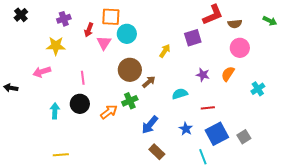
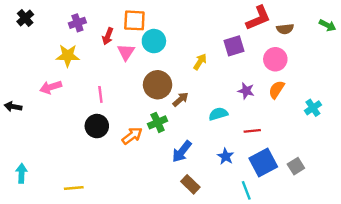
pink circle: (240, 48) -> (275, 59), moved
cyan arrow: (55, 111) -> (22, 173), moved

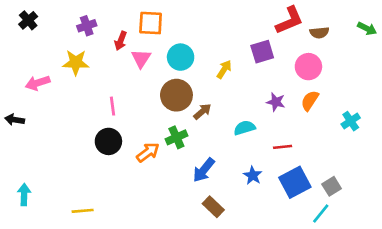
cyan circle: (154, 41) -> (181, 57), moved
pink arrow: (51, 87) -> (38, 83), moved
cyan line: (246, 190) -> (321, 214), moved, turned 60

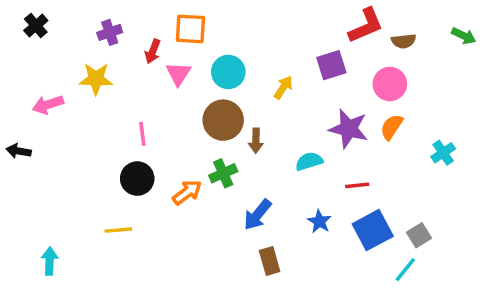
purple star: (276, 102) -> (349, 129), size x1.6
brown arrow: (202, 111) -> (256, 141), turned 132
cyan arrow: (24, 195) -> (50, 261), moved
brown rectangle: (213, 207) -> (270, 261), turned 30
yellow line: (83, 211) -> (118, 230), moved

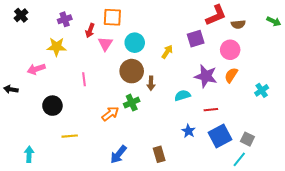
pink arrow: (48, 105) -> (36, 69), moved
black circle: (137, 179) -> (52, 106), moved
blue arrow: (258, 215) -> (118, 154), moved
gray square: (419, 235) -> (247, 139), turned -32

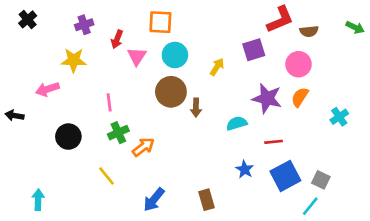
orange square: (112, 17) -> (160, 22), moved
green cross: (132, 103) -> (118, 133), moved
yellow line: (70, 136) -> (107, 176), moved, turned 56

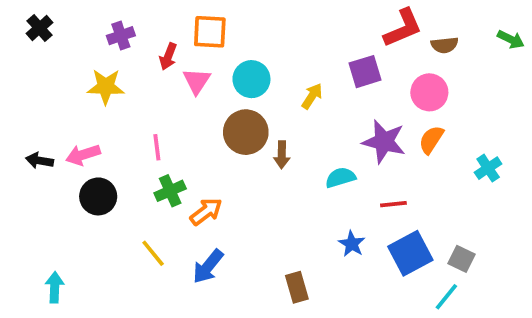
orange square: (160, 22) -> (210, 32), moved
pink arrow: (47, 89) -> (83, 155), moved
black arrow: (14, 115) -> (39, 160), moved
blue arrow: (154, 200) -> (208, 266), moved

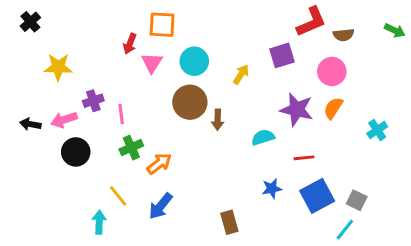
purple cross: (121, 36) -> (93, 101), moved
yellow star: (106, 87) -> (58, 67), moved
blue star: (352, 244) -> (272, 189), turned 30
cyan arrow: (55, 287) -> (99, 222), moved

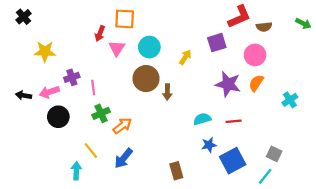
cyan semicircle: (263, 137) -> (202, 119), moved
blue square: (317, 196) -> (233, 161), moved

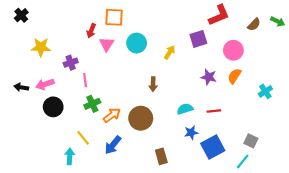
brown semicircle: (264, 27) -> (254, 24), moved, turned -40
purple cross: (72, 77) -> (71, 63), moved
brown circle: (146, 79) -> (141, 118), moved
purple star: (228, 84) -> (209, 77), size x0.7

